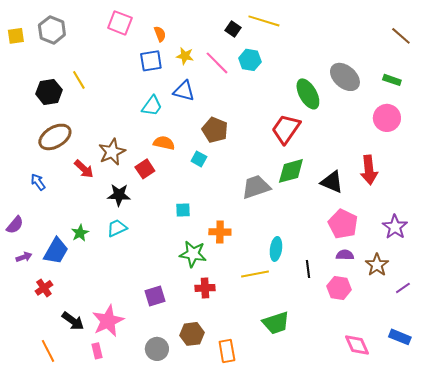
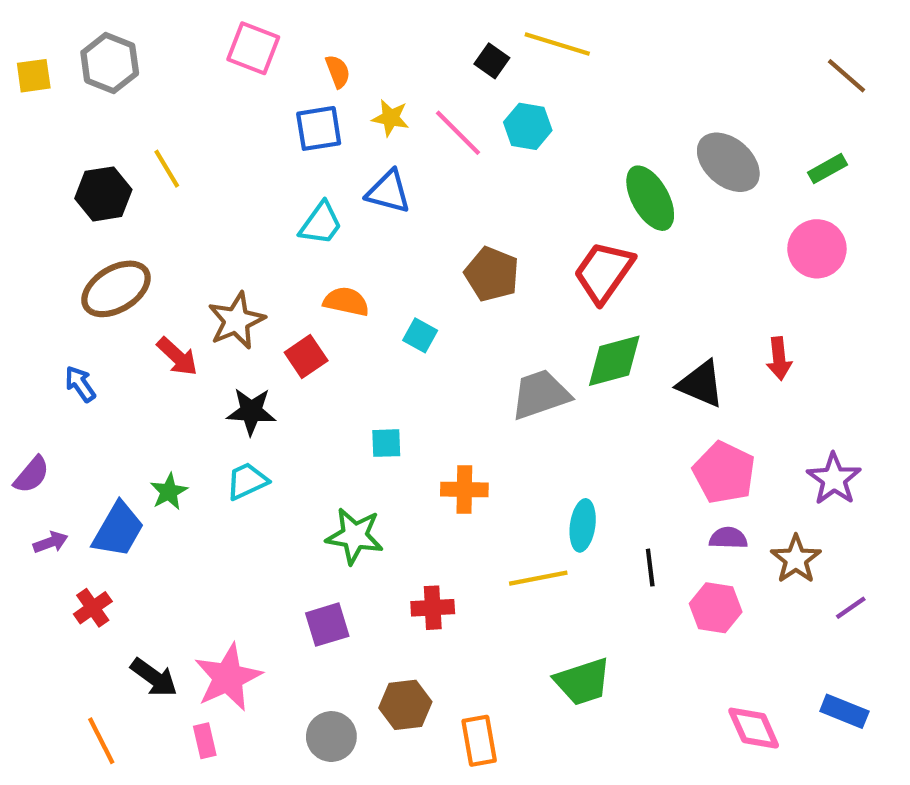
green rectangle: (392, 80) -> (828, 169), turned -48
brown pentagon: (215, 130) -> (492, 274), moved
red arrow: (369, 170) -> (779, 359), size x0.7
green star: (193, 254) -> (355, 536), moved

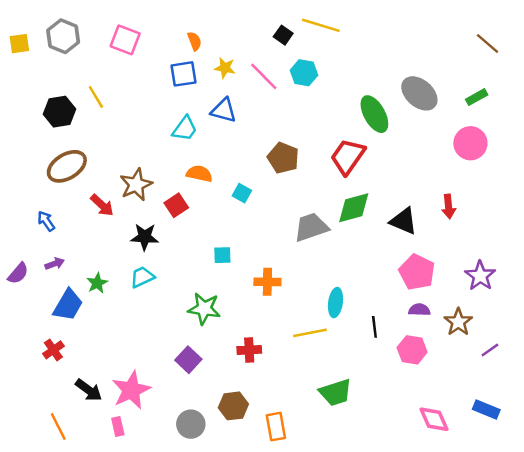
pink square: (253, 48) -> (125, 40), moved
purple arrow: (51, 542) -> (55, 264), moved
purple square: (327, 625) -> (188, 360), turned -30

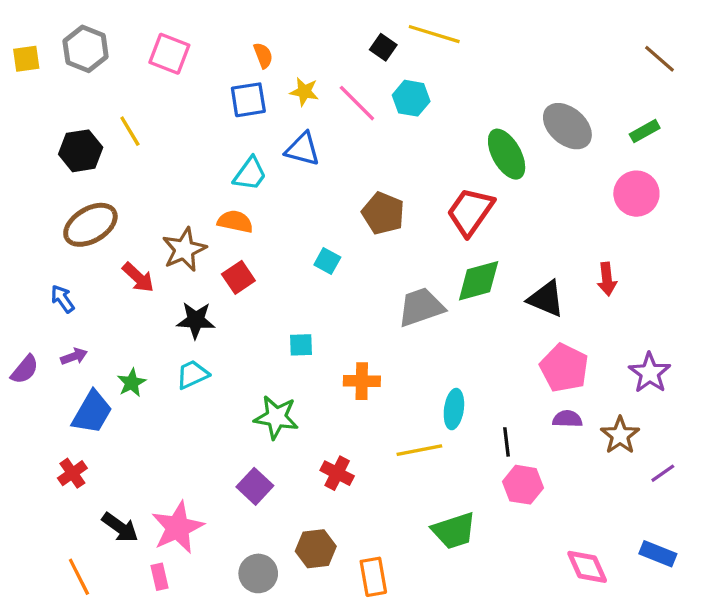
orange semicircle: (199, 174) -> (235, 222), moved
red cross: (249, 350) -> (337, 473), turned 30
pink hexagon: (412, 350) -> (523, 485), moved

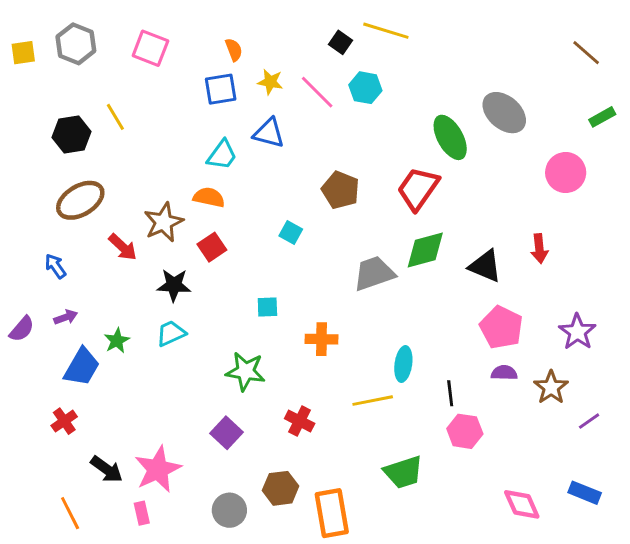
green rectangle: (645, 131) -> (602, 117), moved
orange rectangle: (373, 577) -> (332, 513), size x1.4

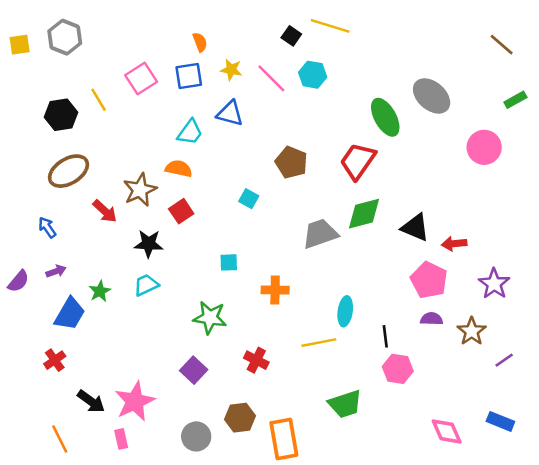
pink square: (150, 48) -> (141, 78), moved, turned 36
red arrow: (539, 249) -> (454, 244), moved, turned 90

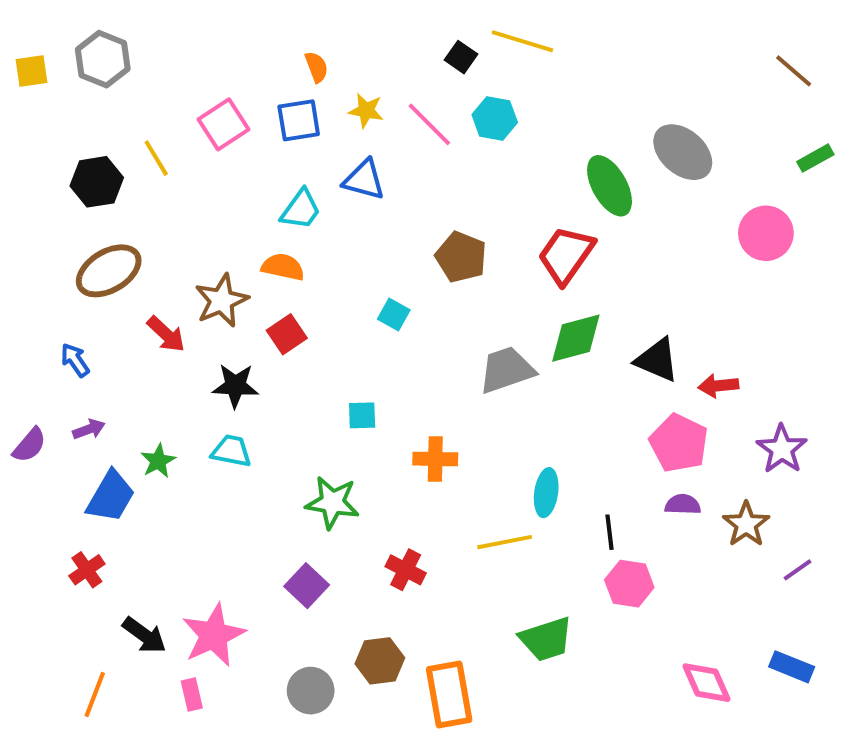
cyan trapezoid: (146, 285) -> (231, 451), turned 36
orange line: (60, 439) -> (95, 695), turned 48

